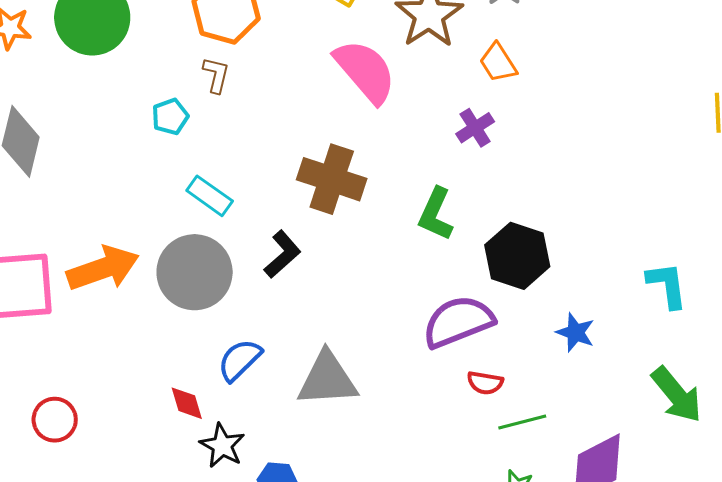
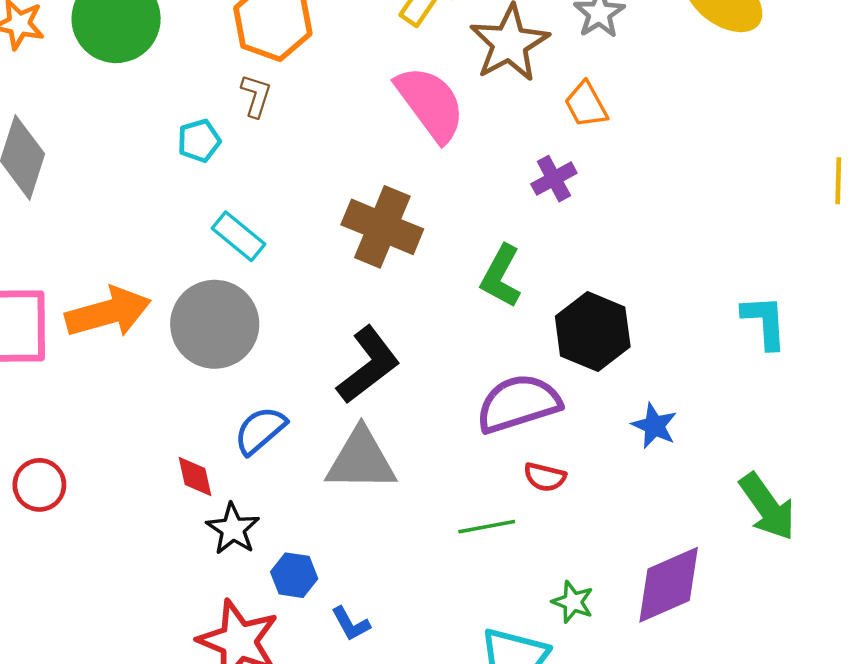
black L-shape: (282, 254) -> (368, 365), moved, size x1.4
cyan L-shape: (667, 285) -> (765, 322), moved
green line: (522, 422) -> (487, 527), moved

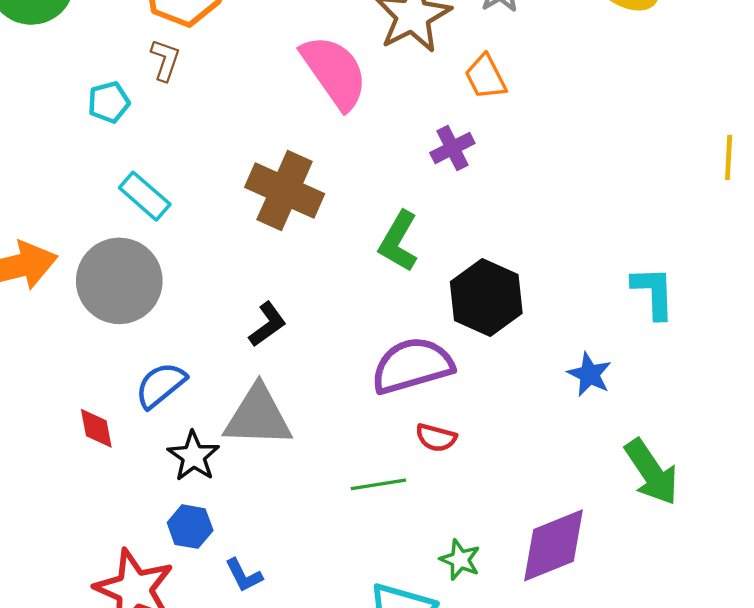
black L-shape: (368, 365) -> (267, 324), size x0.6
blue star: (654, 426) -> (589, 374), moved
black star: (233, 529) -> (194, 456), moved

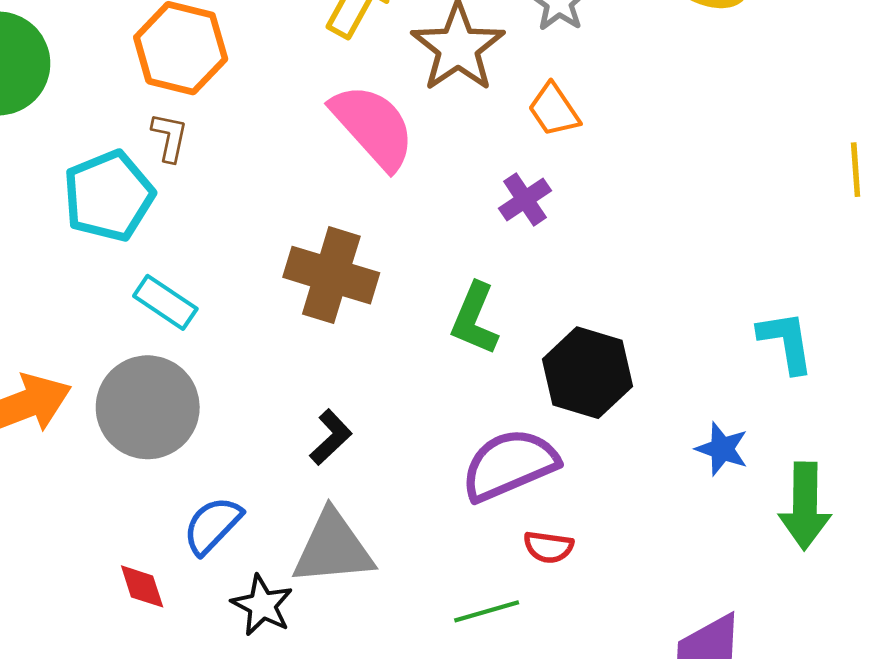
cyan pentagon: (109, 102) -> (109, 196), size x1.8
green arrow: (651, 472) -> (805, 506), moved, turned 42

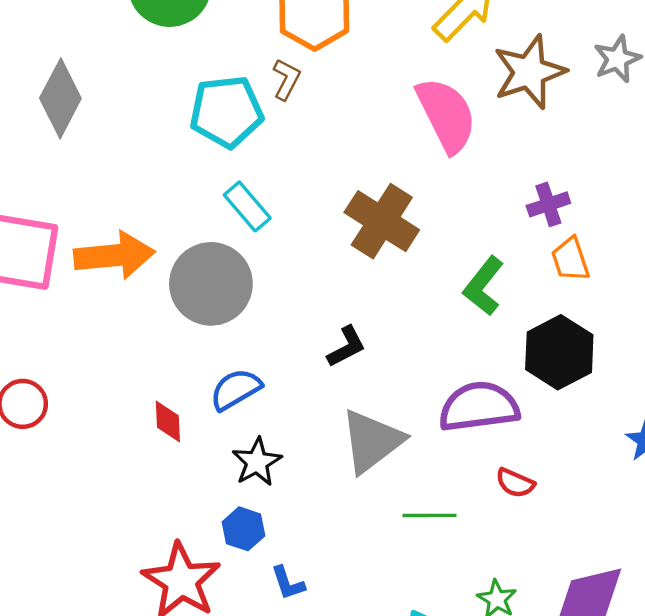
orange trapezoid: (554, 110) -> (570, 259), moved
red semicircle: (548, 547) -> (515, 483), moved
gray triangle: (333, 548) -> (372, 441), moved, turned -48

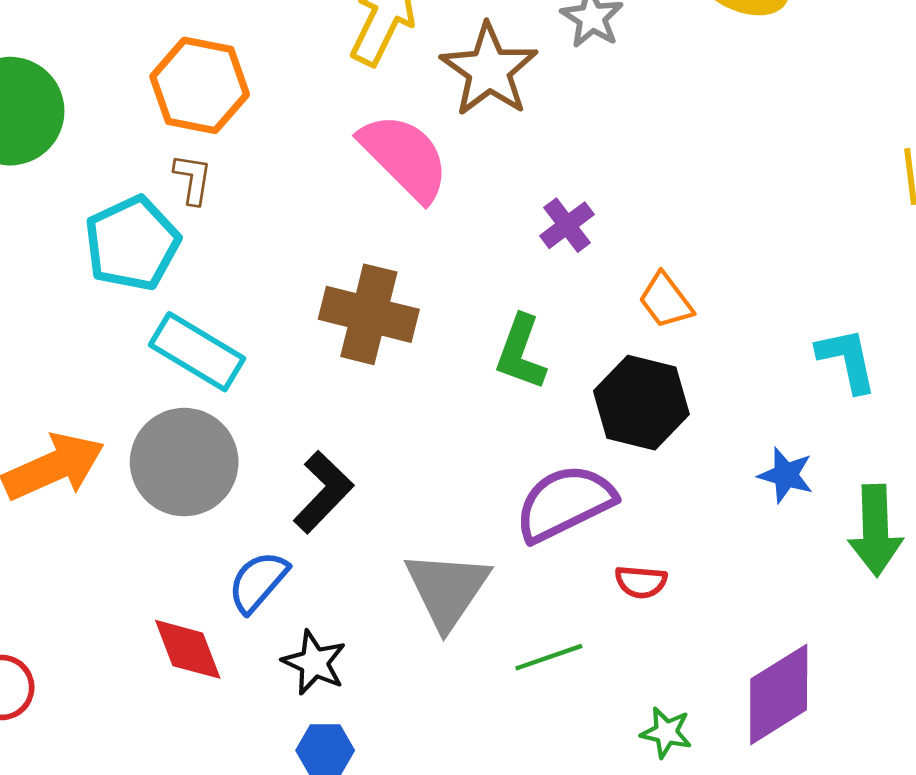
cyan rectangle: (247, 206) -> (197, 352), size x1.4
orange trapezoid: (570, 259) -> (666, 301), moved
black L-shape: (346, 347) -> (323, 492), moved, size x1.4
red diamond: (168, 421) -> (188, 649), size x1.4

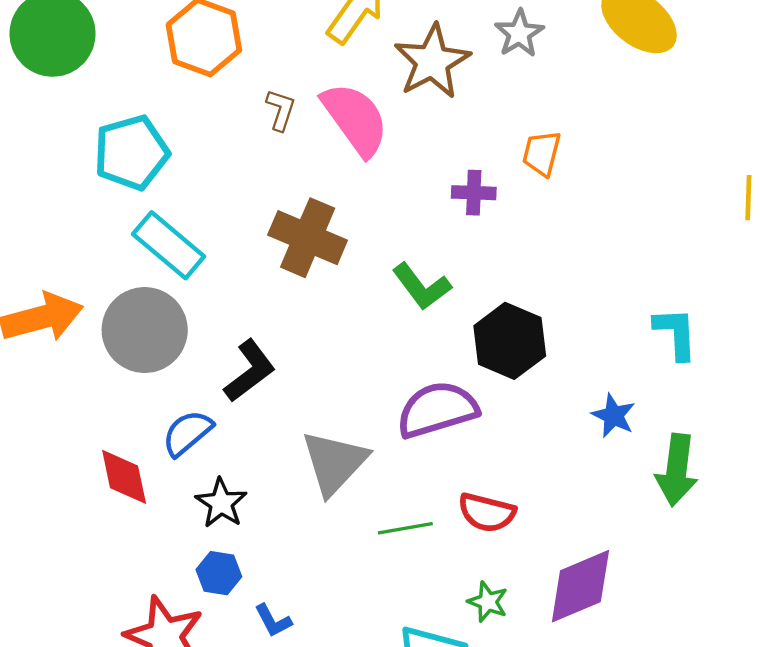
brown L-shape: (193, 179) -> (281, 110), moved
purple cross: (567, 225) -> (474, 193), turned 30
orange trapezoid: (666, 301) -> (542, 153), moved, turned 42
green L-shape: (521, 352) -> (422, 286), turned -66
red semicircle: (641, 582) -> (487, 513), moved, size x1.4

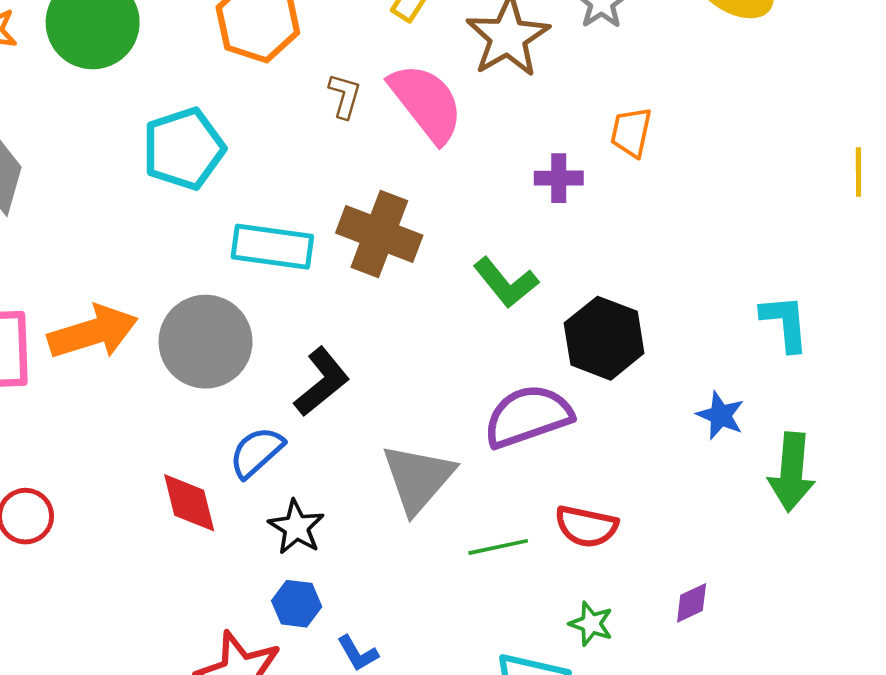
cyan rectangle: (169, 245) -> (272, 247), moved, turned -30
purple diamond: (580, 586) -> (692, 603), size x0.5

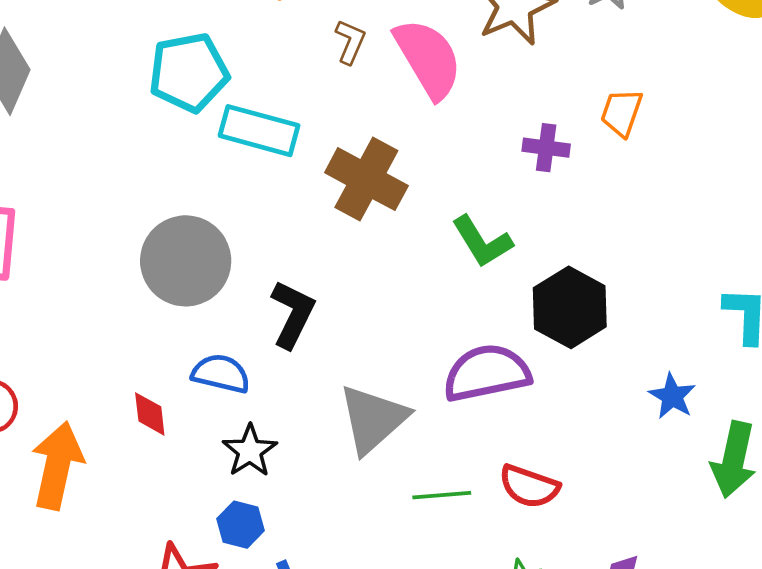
cyan rectangle: (272, 247) -> (259, 131), moved
orange arrow: (93, 332) -> (57, 465), moved, turned -68
black L-shape: (322, 382) -> (293, 314), turned -32
blue semicircle: (256, 452) -> (221, 374), turned 48
red diamond: (189, 503) -> (150, 414), size x0.7

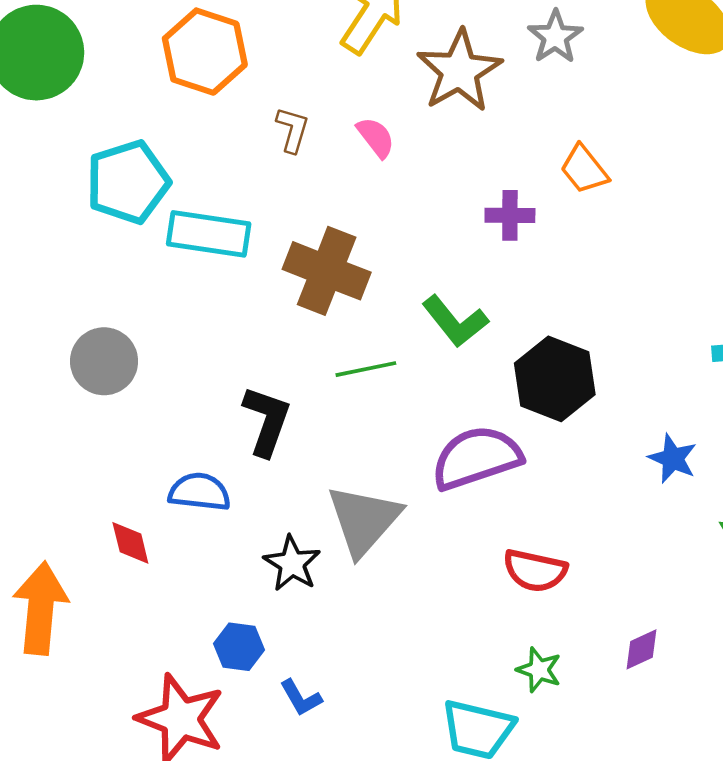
pink semicircle: (428, 59) -> (376, 137), size x0.5
orange trapezoid: (622, 113) -> (584, 169), turned -51
gray circle: (186, 261) -> (104, 361), moved, size x0.7
black star: (250, 451) -> (292, 564), moved
green line: (442, 495) -> (366, 369), moved

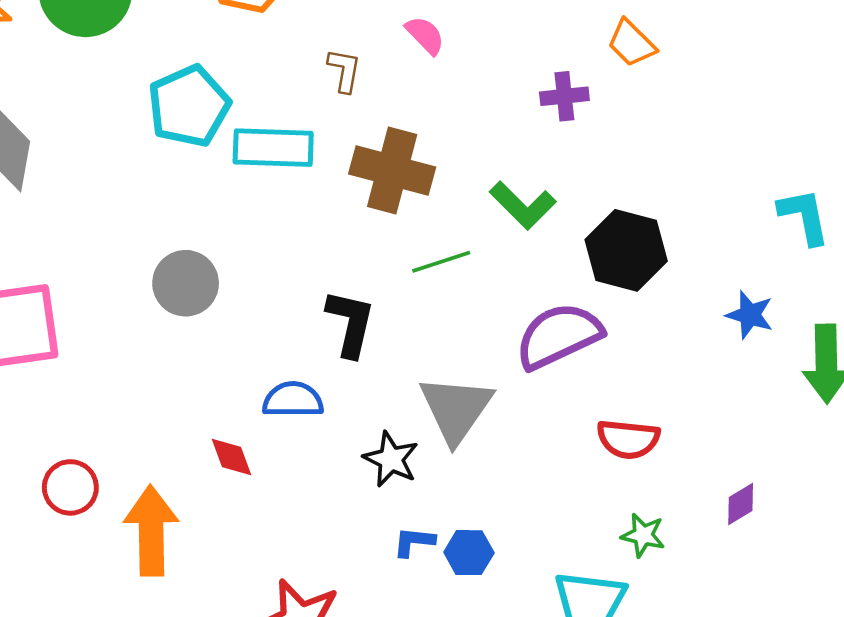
brown L-shape: (292, 130) -> (344, 70), moved
blue hexagon: (239, 647) -> (469, 553), moved
blue L-shape: (301, 698) -> (414, 542), moved, turned 132

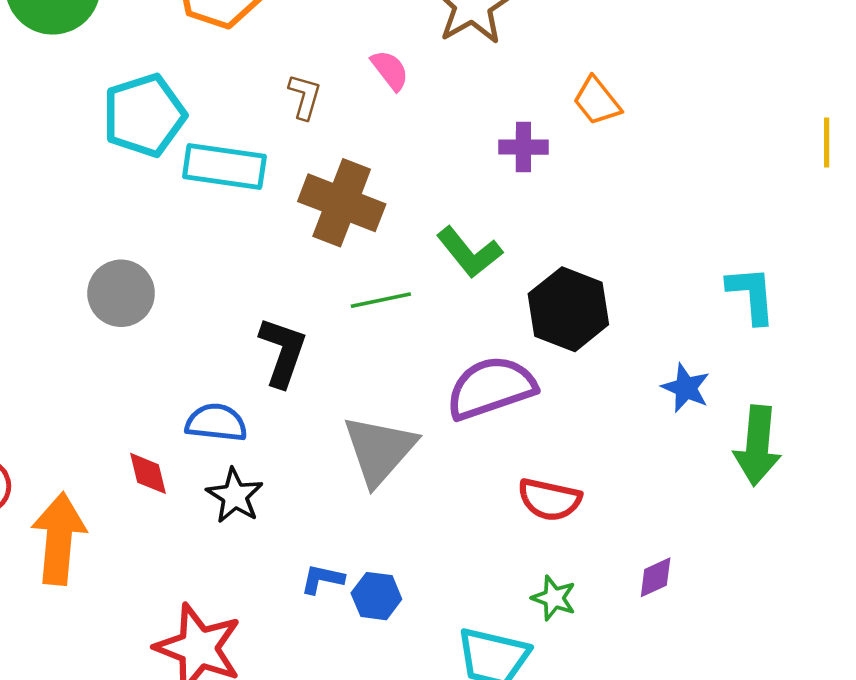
black star: (391, 459) -> (235, 496), moved

